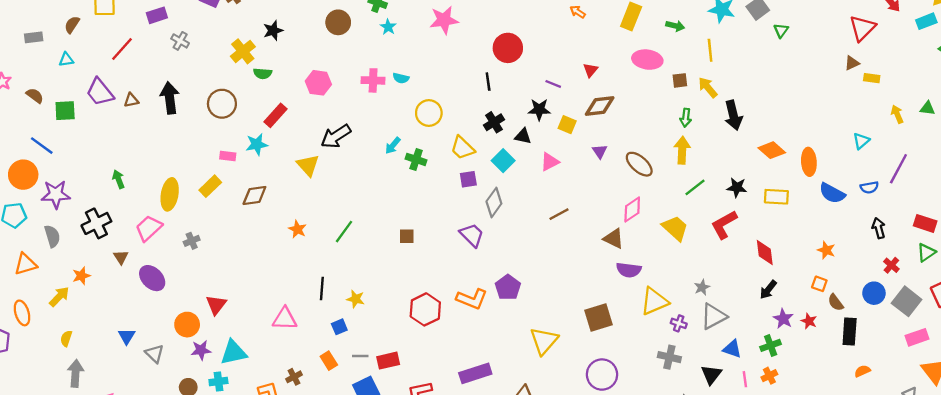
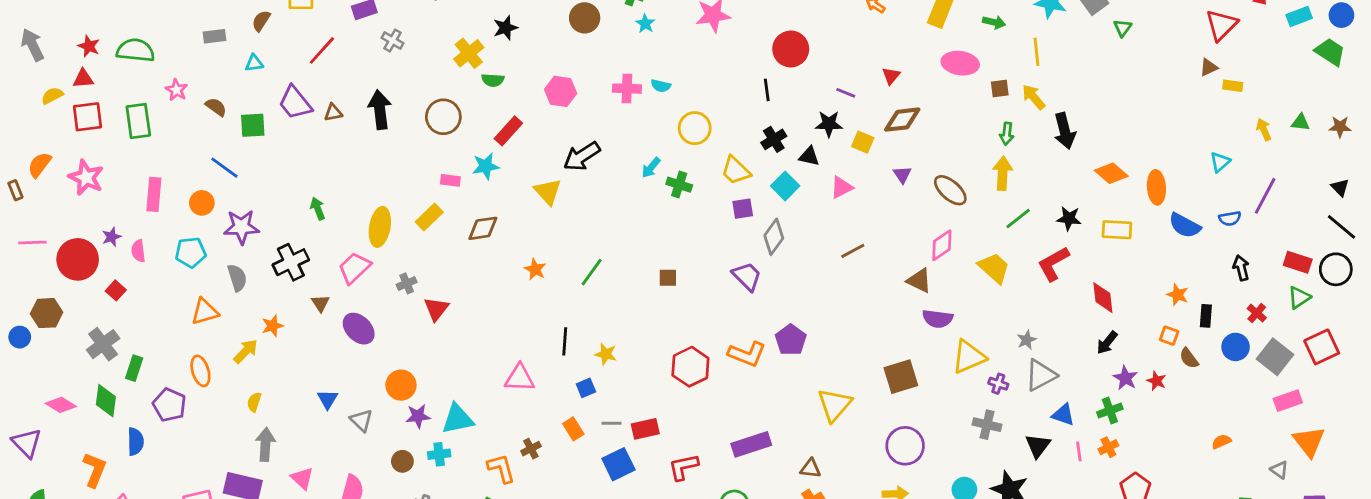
orange circle: (23, 175) -> (202, 203), size x0.7
red triangle: (216, 305) -> (436, 309), moved
black rectangle: (850, 332) -> (1206, 316), moved, size x0.7

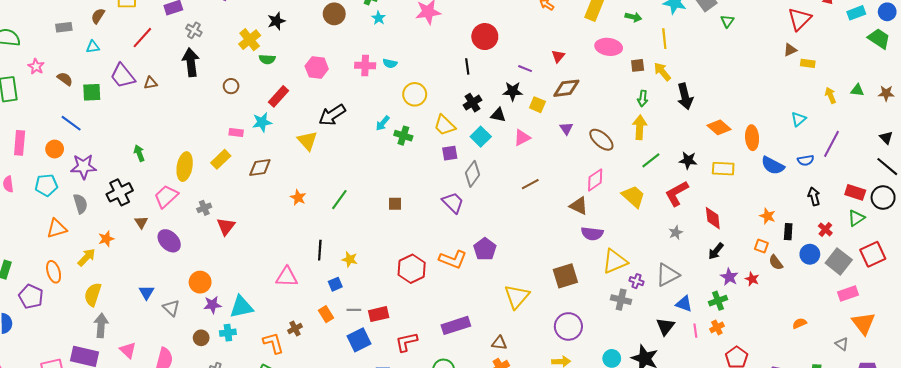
black arrow: (380, 110) -> (191, 62), moved
brown circle: (443, 117) -> (231, 86), size x0.6
gray star: (1027, 340) -> (676, 233), moved
yellow semicircle: (254, 402) -> (93, 294), size x1.6
gray cross: (987, 425) -> (621, 300), moved

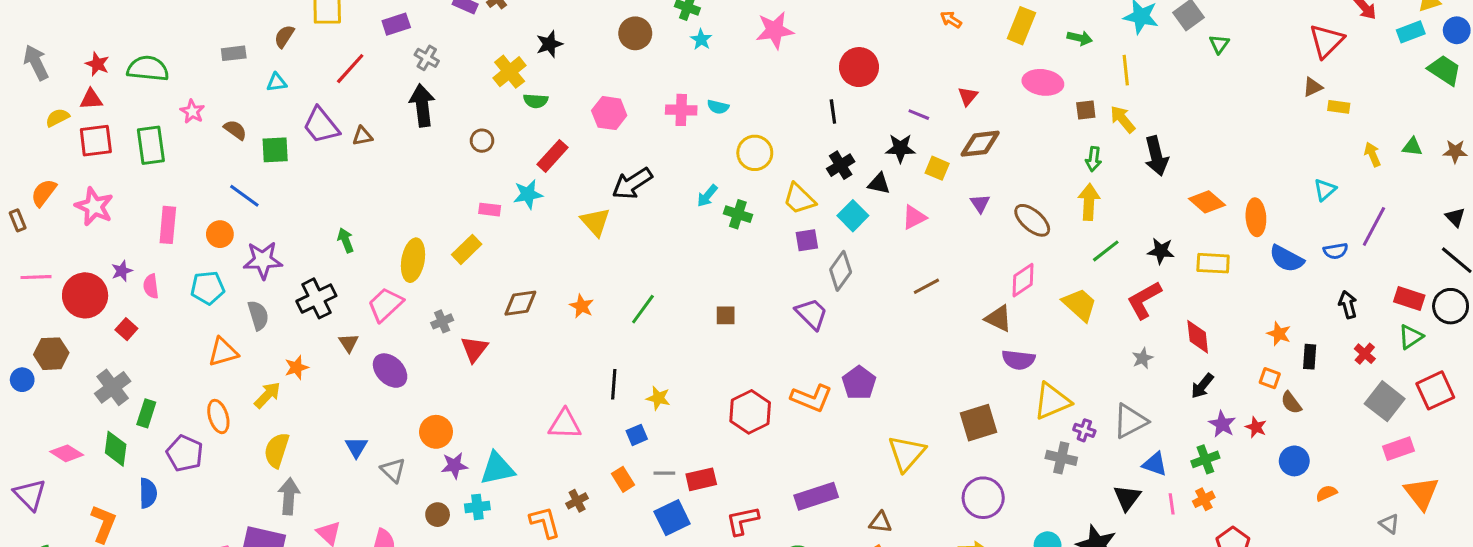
brown diamond: (260, 168) -> (520, 303), moved
blue circle: (810, 254) -> (1294, 461), moved

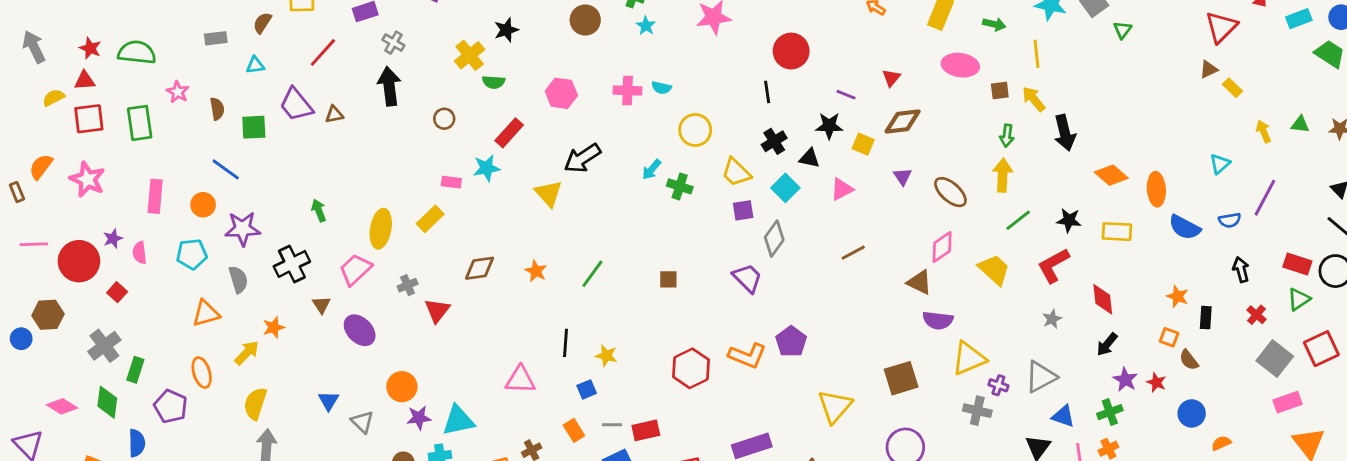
yellow rectangle: (1339, 107) -> (1233, 88), turned 36
brown semicircle: (235, 130) -> (217, 109), turned 45

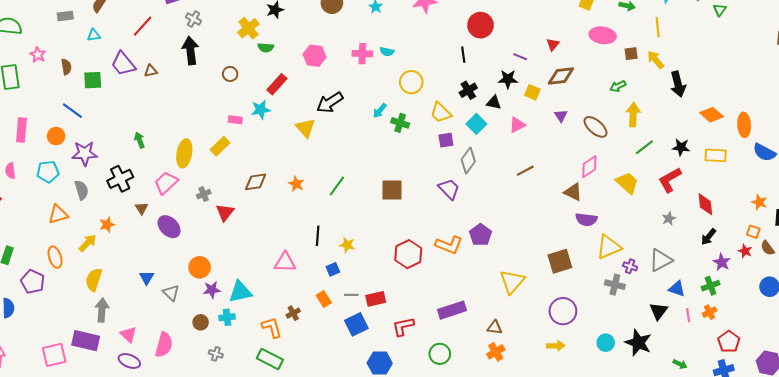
green arrow: (1007, 136) -> (618, 86), moved, turned 56
brown square: (668, 279) -> (392, 190), size x1.6
red star: (1156, 382) -> (745, 251), moved

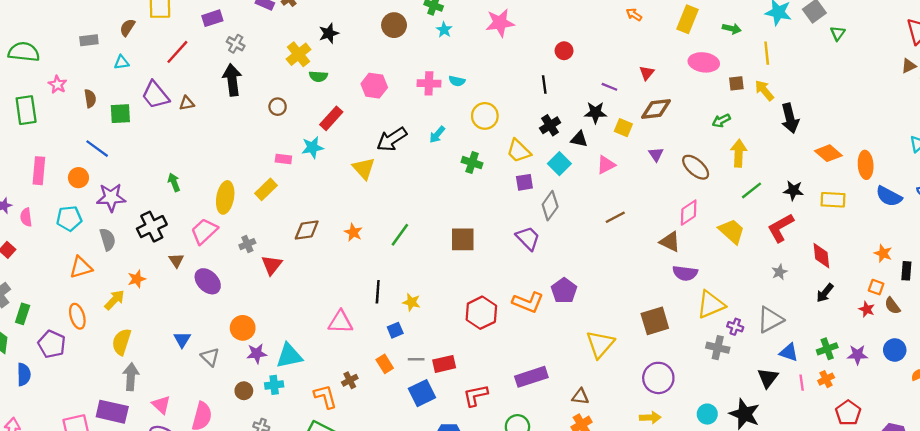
red circle: (480, 25) -> (564, 51), size x0.6
cyan arrow: (380, 111) -> (437, 135), moved
purple star: (722, 262) -> (857, 355), moved, turned -30

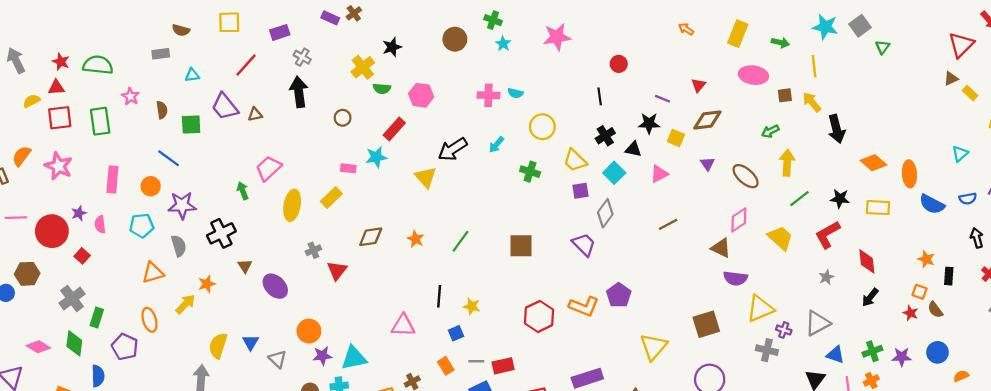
brown semicircle: (127, 27) -> (181, 30), moved, turned -108
pink hexagon: (374, 86) -> (421, 95), moved
pink trapezoid: (204, 231) -> (268, 168), moved
yellow semicircle: (122, 342) -> (218, 346), moved

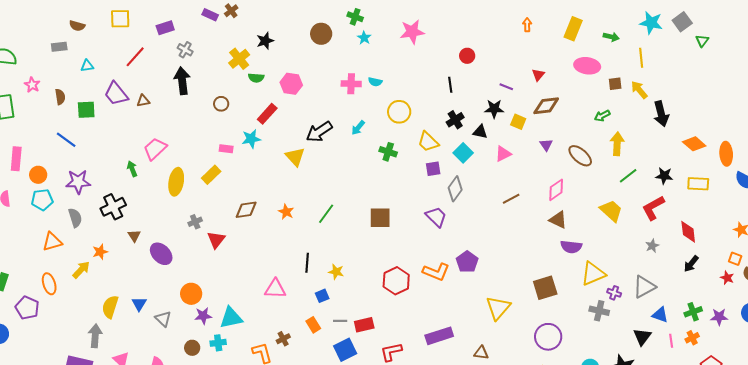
orange arrow: (686, 29) -> (527, 25), turned 56
orange circle: (151, 186) -> (38, 175), moved
pink diamond: (739, 220) -> (556, 190), moved

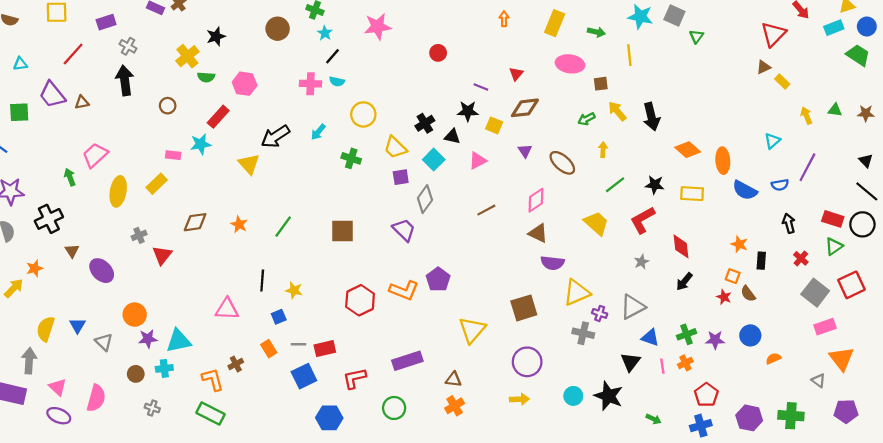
gray square: (682, 22) -> (674, 16), turned -30
black line: (450, 85) -> (333, 56), moved, turned 49
yellow arrow: (639, 90) -> (617, 111), moved
yellow arrow: (617, 144) -> (603, 150), size x0.6

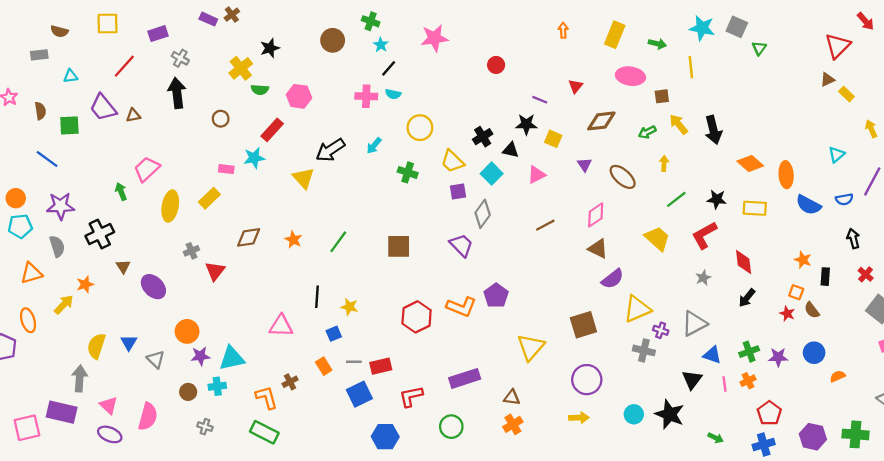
brown diamond: (525, 108) -> (601, 121), moved
purple semicircle: (552, 263) -> (613, 279), turned -45

